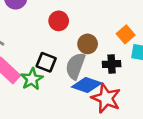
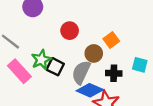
orange square: (126, 34) -> (111, 40), moved
green star: (32, 79) -> (41, 60), moved

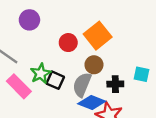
orange square: (111, 40) -> (98, 36), moved, size x1.6

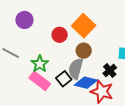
black square: (55, 80) -> (64, 79), moved, turned 35
black cross: (115, 84) -> (110, 71), moved, turned -32
pink rectangle: (19, 86) -> (40, 81), moved

